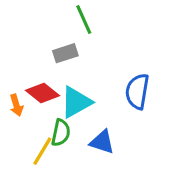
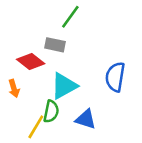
green line: (84, 20) -> (70, 17), turned 60
gray rectangle: (65, 53) -> (55, 45), turned 30
red diamond: (42, 93) -> (31, 62), moved

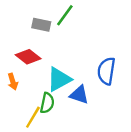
gray rectangle: (55, 45) -> (41, 25), moved
blue triangle: (86, 119) -> (79, 95), moved

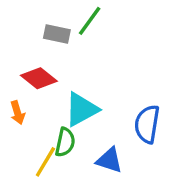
blue semicircle: (106, 71) -> (147, 124), moved
blue triangle: (79, 95) -> (109, 160), moved

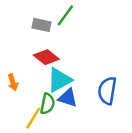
red diamond: (39, 78) -> (46, 57), moved
blue triangle: (109, 160) -> (68, 98), moved

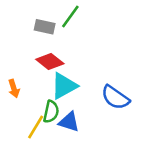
blue semicircle: (107, 91) -> (115, 97), turned -64
blue triangle: (68, 98) -> (69, 122), moved

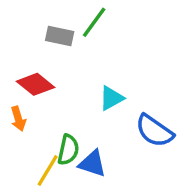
red diamond: (50, 61) -> (36, 84), moved
cyan triangle: (64, 86) -> (111, 98), moved, size x0.7

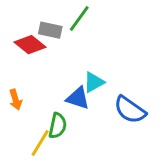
red diamond: (36, 84) -> (30, 45), moved
blue triangle: (92, 164) -> (78, 98), moved

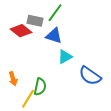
blue triangle: (78, 98) -> (54, 36), moved
orange arrow: (16, 100) -> (13, 79), moved

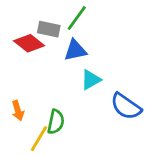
blue triangle: (54, 36) -> (75, 50), turned -30

